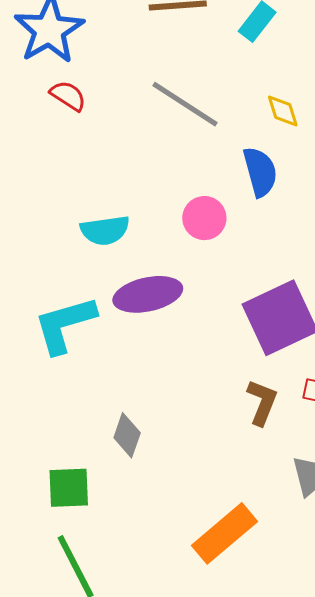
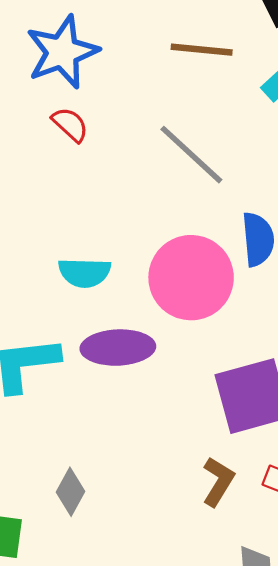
pink circle: (204, 218) -> (191, 278), size x1.8

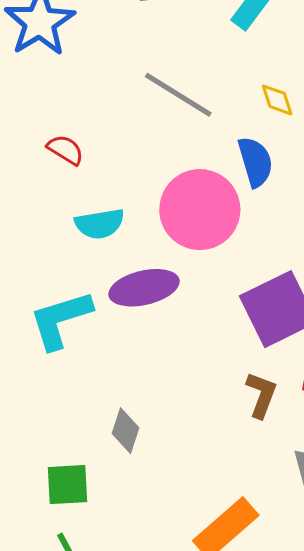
red semicircle: (70, 124) -> (65, 150), moved

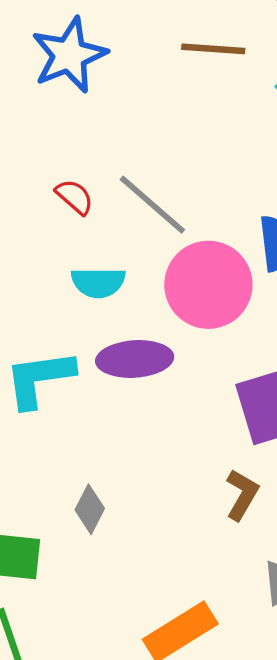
gray line: (178, 95) -> (152, 205), moved

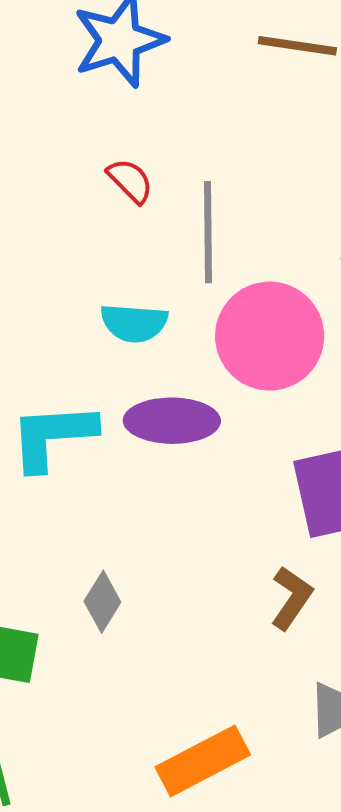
red semicircle: (75, 197) -> (130, 181), moved
gray line: (152, 205) -> (208, 232), turned 44

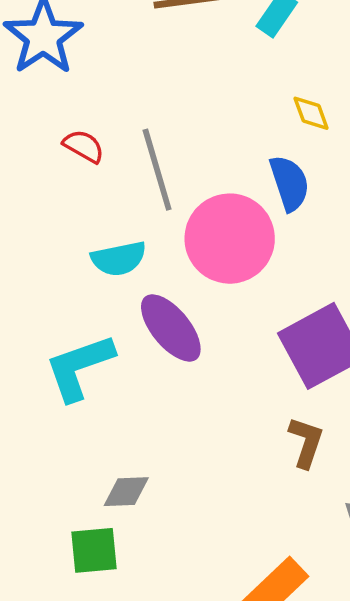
purple ellipse: (172, 421) -> (171, 328), turned 66
gray diamond: (102, 602) -> (126, 492), moved, turned 72

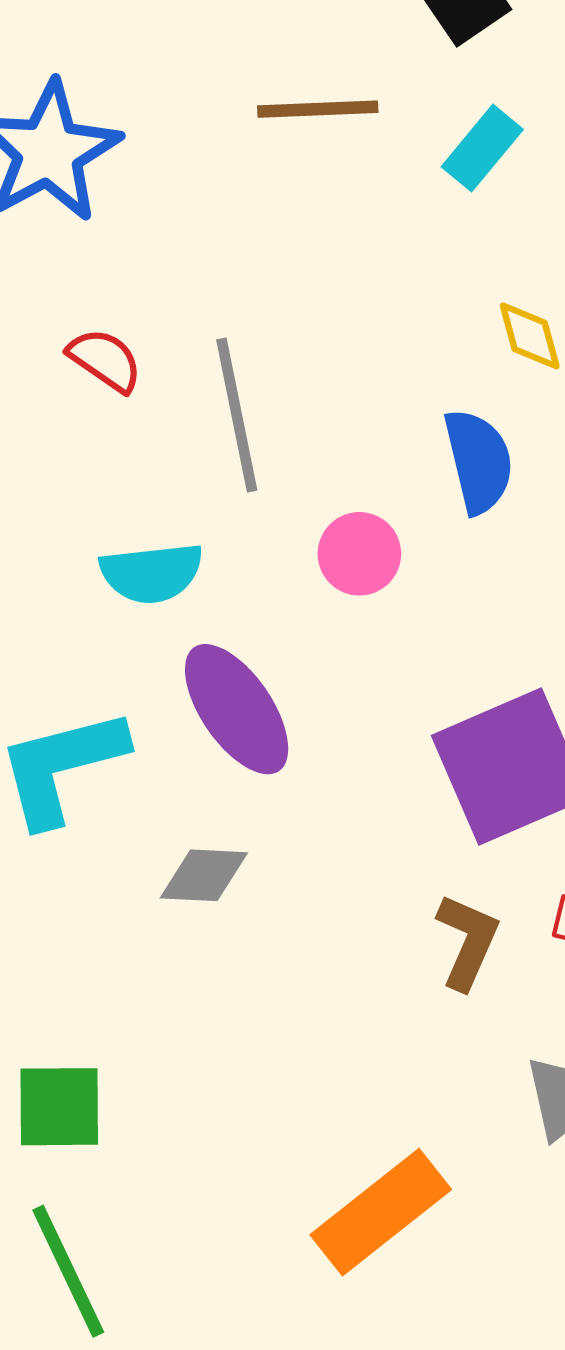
pink circle: (230, 239) -> (359, 554), size x0.5
gray diamond: (126, 492) -> (204, 875), moved

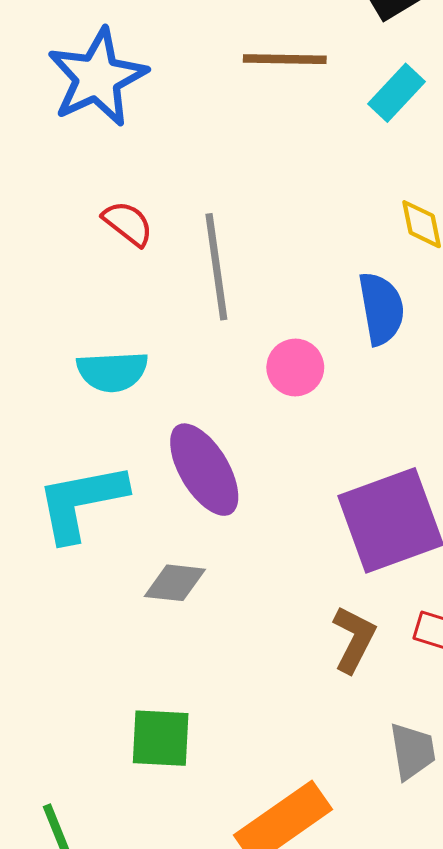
cyan semicircle: (152, 573) -> (112, 371), moved
green square: (59, 1107) -> (161, 738), moved

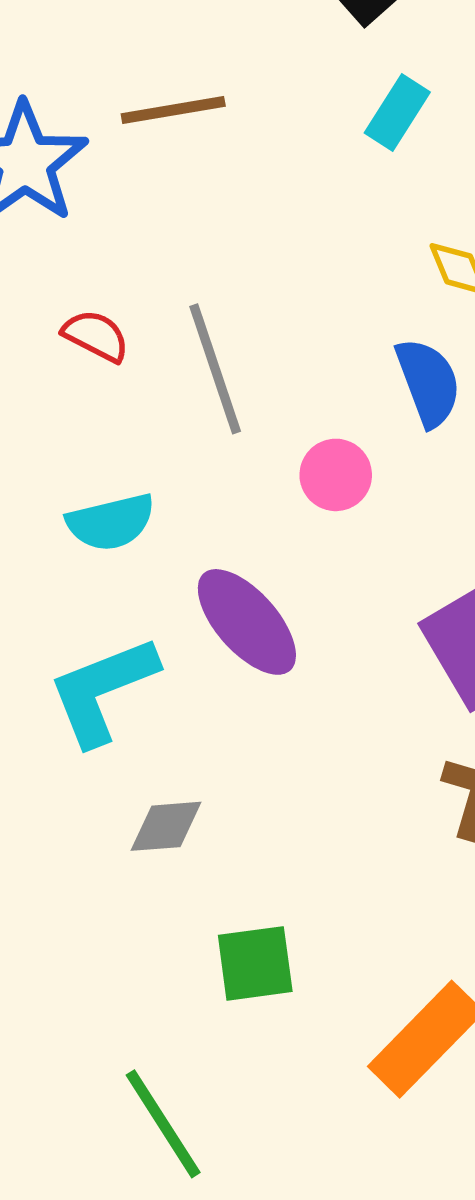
brown line: (285, 59) -> (173, 110), moved
gray diamond: (175, 583) -> (166, 826), moved

